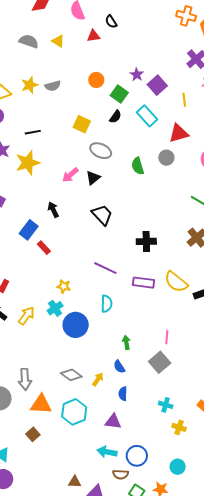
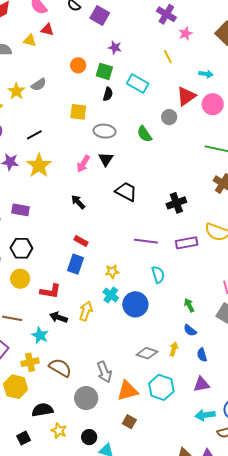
red triangle: (94, 36) -> (47, 30), moved, turned 40
purple square: (157, 85) -> (100, 15), moved
red triangle: (179, 133) -> (186, 96), moved
blue rectangle: (29, 230) -> (76, 264), moved

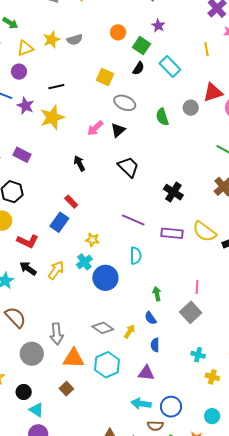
black cross: (176, 203) -> (173, 192), turned 36

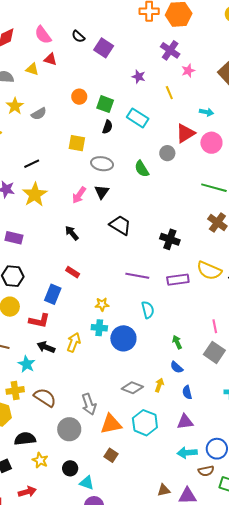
purple star: (158, 26) -> (139, 77), moved
yellow star: (51, 40) -> (15, 106), moved
blue rectangle: (59, 222) -> (53, 294), moved
cyan cross: (84, 262) -> (99, 328), turned -35

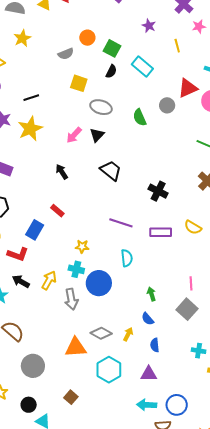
gray semicircle: (39, 114) -> (66, 54), moved
yellow semicircle: (209, 271) -> (193, 227), size x0.7
gray arrow: (89, 404) -> (71, 299), moved
orange triangle: (111, 424) -> (76, 347), moved

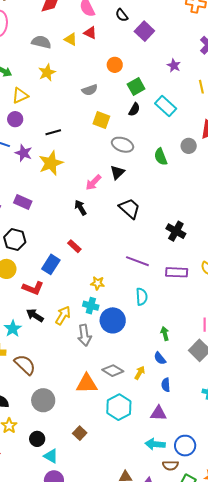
orange circle: (87, 38) -> (115, 65), moved
green square: (112, 48) -> (136, 87), turned 30
pink arrow: (74, 135) -> (93, 183), moved

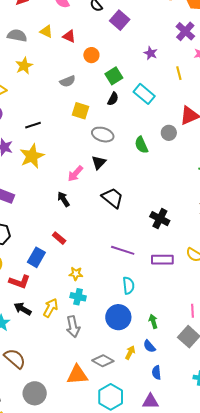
red triangle: (90, 33) -> (69, 36), moved
yellow star: (98, 283) -> (76, 274), moved
blue circle: (113, 320) -> (118, 317), moved
yellow arrow: (140, 373) -> (130, 353), moved

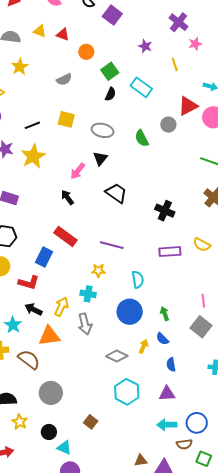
yellow square: (81, 111) -> (66, 119), moved
red rectangle: (59, 238) -> (65, 236), size x1.6
purple line: (123, 250) -> (112, 245), moved
yellow star: (76, 274) -> (98, 271), moved
orange triangle: (77, 375) -> (49, 336), moved

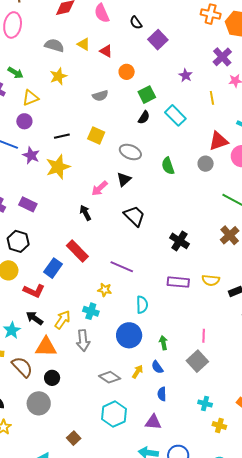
gray circle: (168, 125) -> (206, 164), moved
yellow semicircle: (202, 245) -> (211, 280), turned -30
black circle: (49, 432) -> (52, 378), moved

